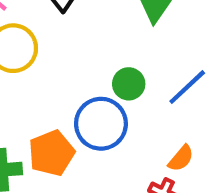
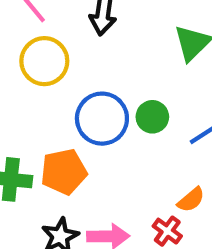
blue circle: (101, 124) -> (102, 119), moved

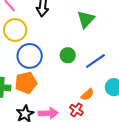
blue circle: (102, 119) -> (30, 56), moved

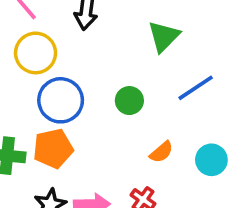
blue line: (95, 61) -> (196, 88), moved
orange semicircle: (87, 95) -> (161, 152), moved

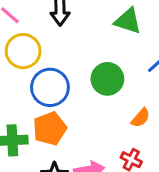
green triangle: (164, 36) -> (128, 21), turned -48
green circle: (129, 101) -> (107, 79), size x1.4

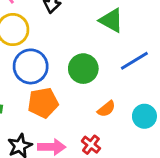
orange pentagon: (50, 129) -> (43, 103), moved

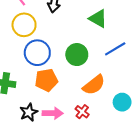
orange semicircle: (106, 109) -> (94, 85), size x1.6
cyan circle: (144, 116) -> (122, 102), moved

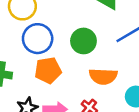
orange semicircle: (94, 85) -> (103, 76), turned 40

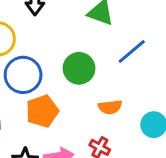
orange semicircle: (103, 76) -> (110, 107), size x0.7

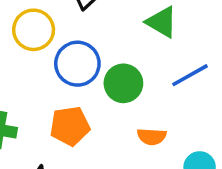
blue circle: (23, 75) -> (77, 64), moved

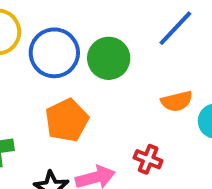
orange semicircle: (152, 137) -> (177, 101), moved

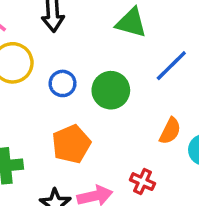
blue circle: (54, 53) -> (63, 83), size x0.6
orange semicircle: (177, 101) -> (170, 131), turned -52

